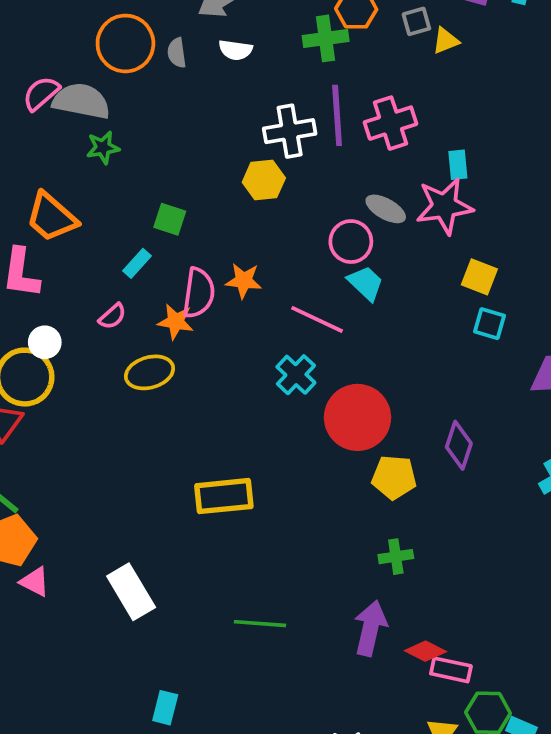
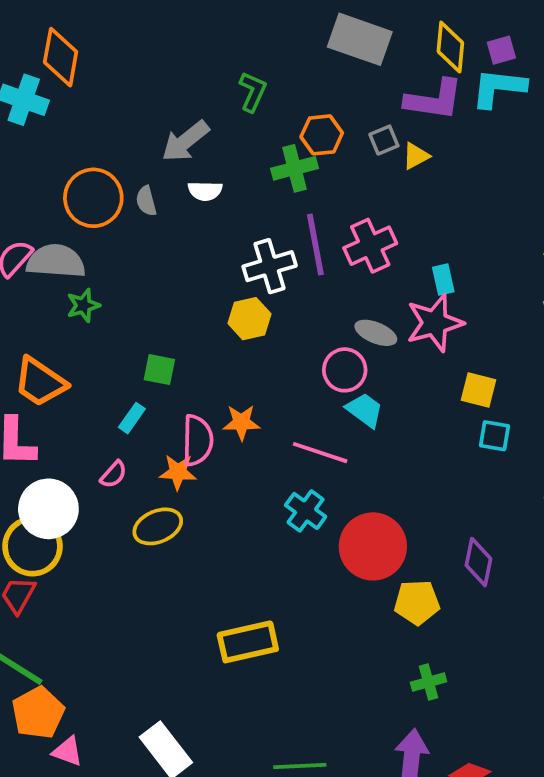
white circle: (45, 342) -> (48, 509), size x1.8

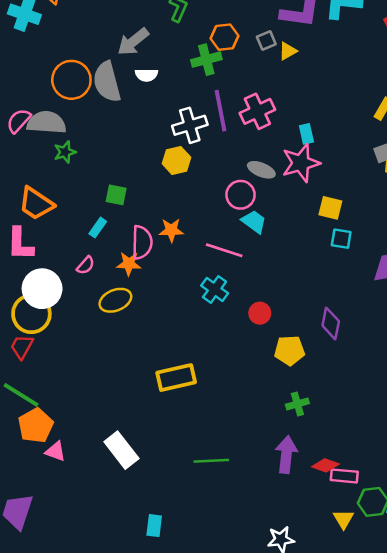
gray semicircle: (146, 201) -> (107, 82), size x2.0
red circle: (373, 546) -> (260, 313), size x0.5

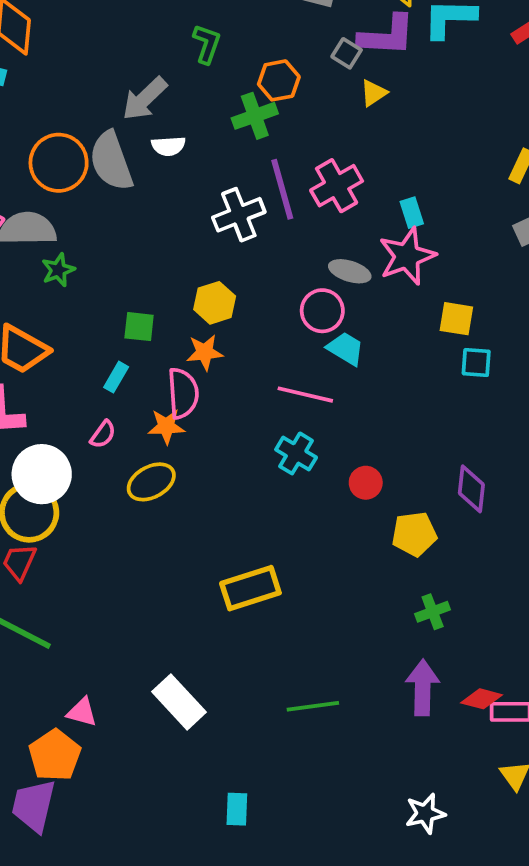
gray square: (266, 40) -> (347, 53), moved, turned -30
yellow hexagon: (176, 161) -> (215, 303), moved
orange star: (171, 230) -> (205, 352), moved
orange pentagon: (36, 426) -> (55, 755), moved

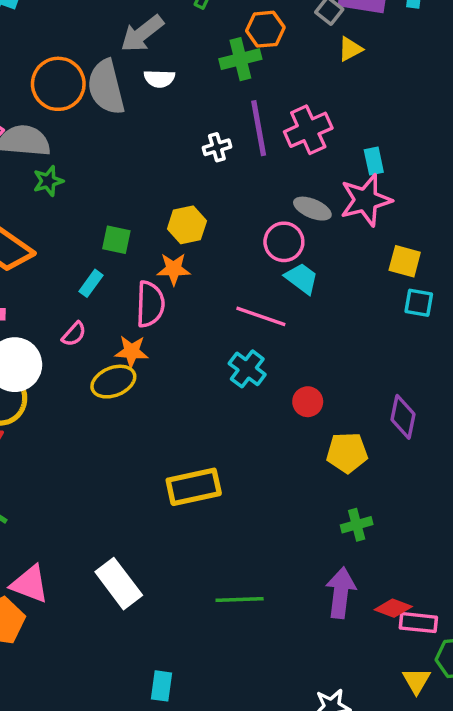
white cross: (239, 215) -> (217, 147), size x0.6
orange star: (166, 426) -> (131, 351), moved
pink triangle: (82, 712) -> (30, 584), size x1.4

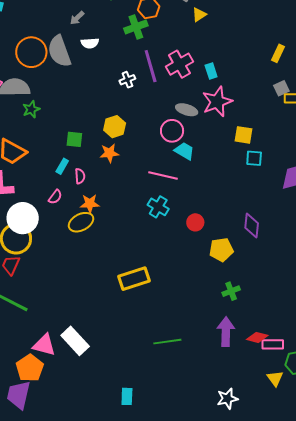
gray arrow: (142, 34) -> (77, 18), size x0.6
cyan rectangle: (374, 161) -> (211, 71), moved
pink semicircle: (150, 304) -> (80, 176), moved, size x0.6
white rectangle: (119, 584) -> (75, 341), moved

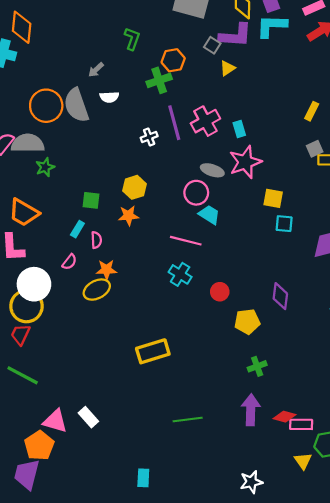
white rectangle: (75, 341) -> (88, 417), size x0.7

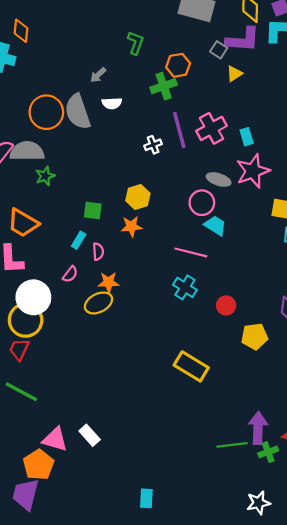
orange diamond: (22, 27) -> (21, 31), size x0.7
yellow rectangle: (153, 351) -> (191, 366), moved, turned 48
green cross: (257, 366) -> (268, 452), moved
green line: (188, 420) -> (232, 445), moved

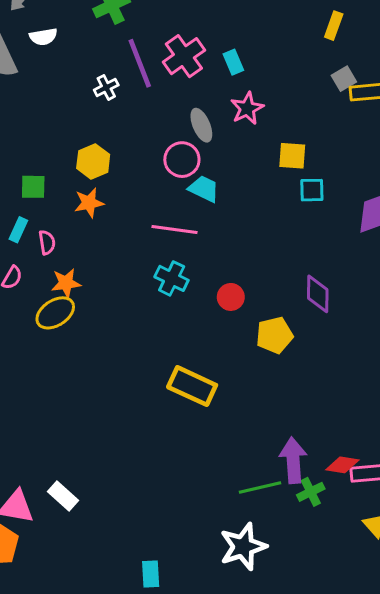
pink star: (253, 171) -> (247, 108), size x0.7
gray ellipse: (219, 179) -> (201, 125), turned 55
white star: (258, 503) -> (243, 547), moved, size x1.4

